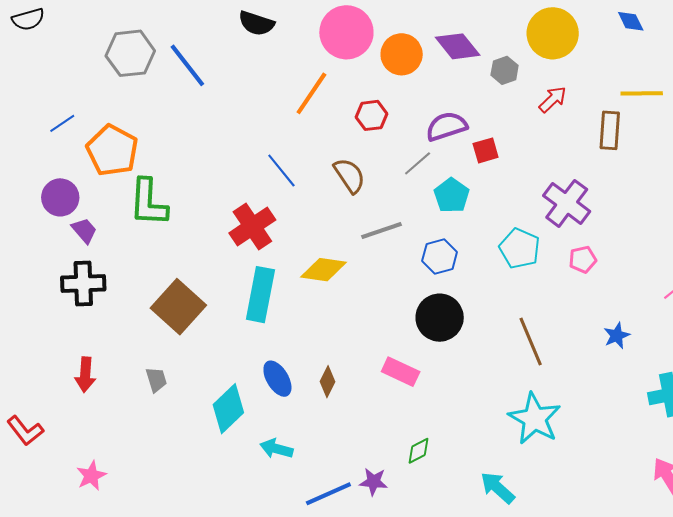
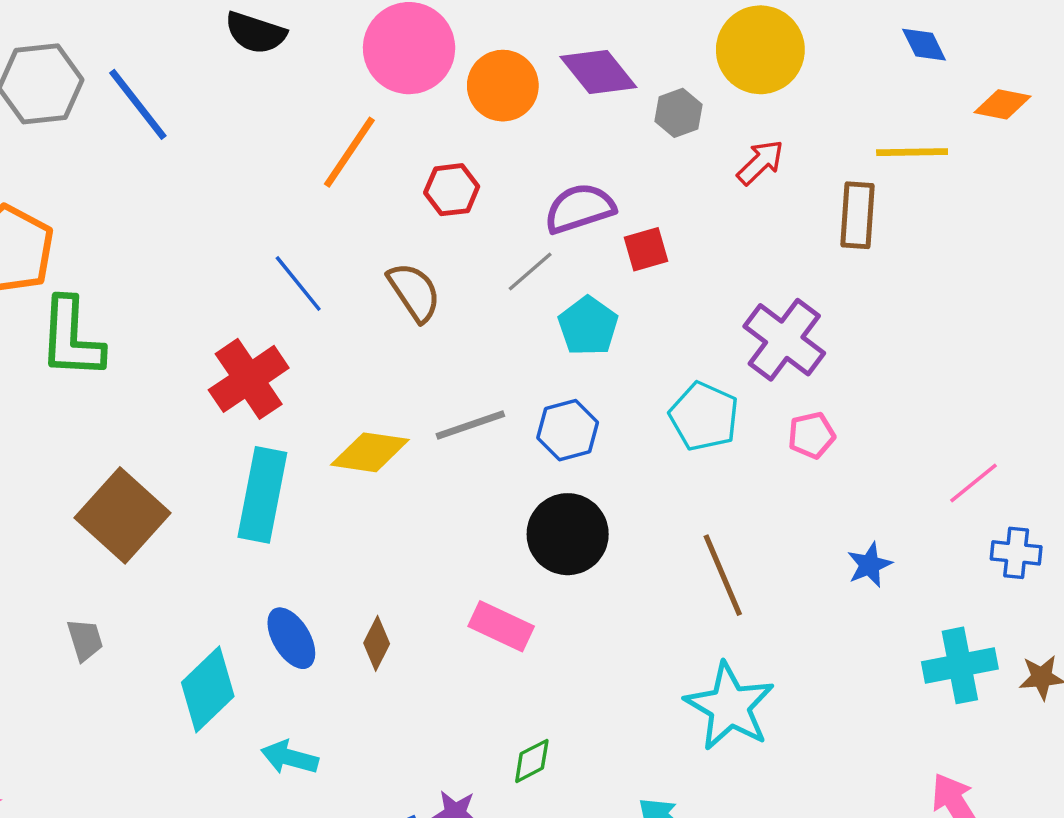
blue diamond: (631, 21) -> (924, 45), moved
gray line: (382, 230) -> (470, 425), moved

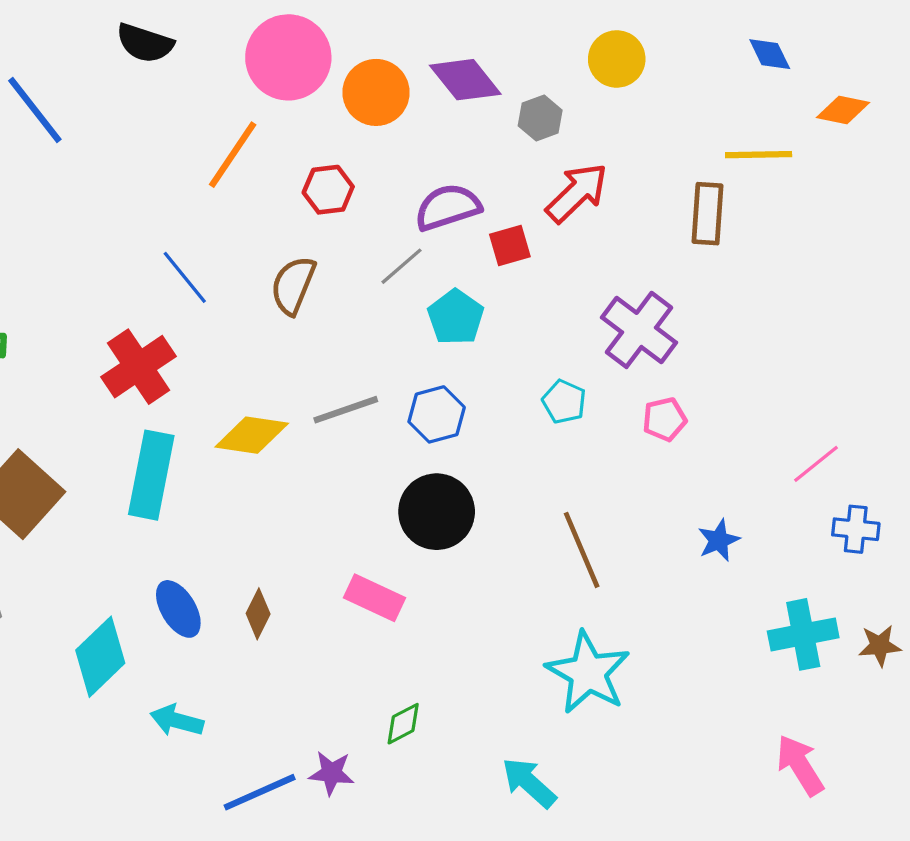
yellow circle: (760, 50) -> (617, 59), size x0.7
red arrow: (760, 162) -> (577, 193), moved, size x1.4
brown semicircle: (414, 292) -> (293, 285), turned -124
cyan pentagon: (704, 416) -> (564, 402), size x0.7

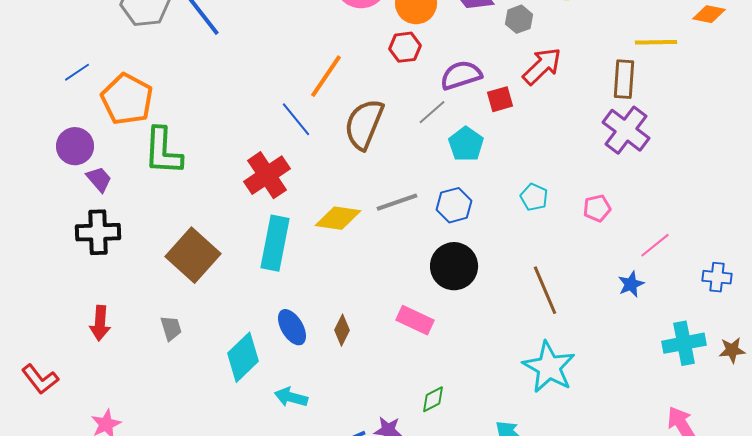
orange line: (233, 155) -> (326, 76), moved
red hexagon: (328, 190) -> (405, 47), moved
brown semicircle: (293, 285) -> (364, 124), size x1.4
purple cross: (639, 330) -> (626, 130), moved
pink line: (816, 464) -> (655, 245), moved

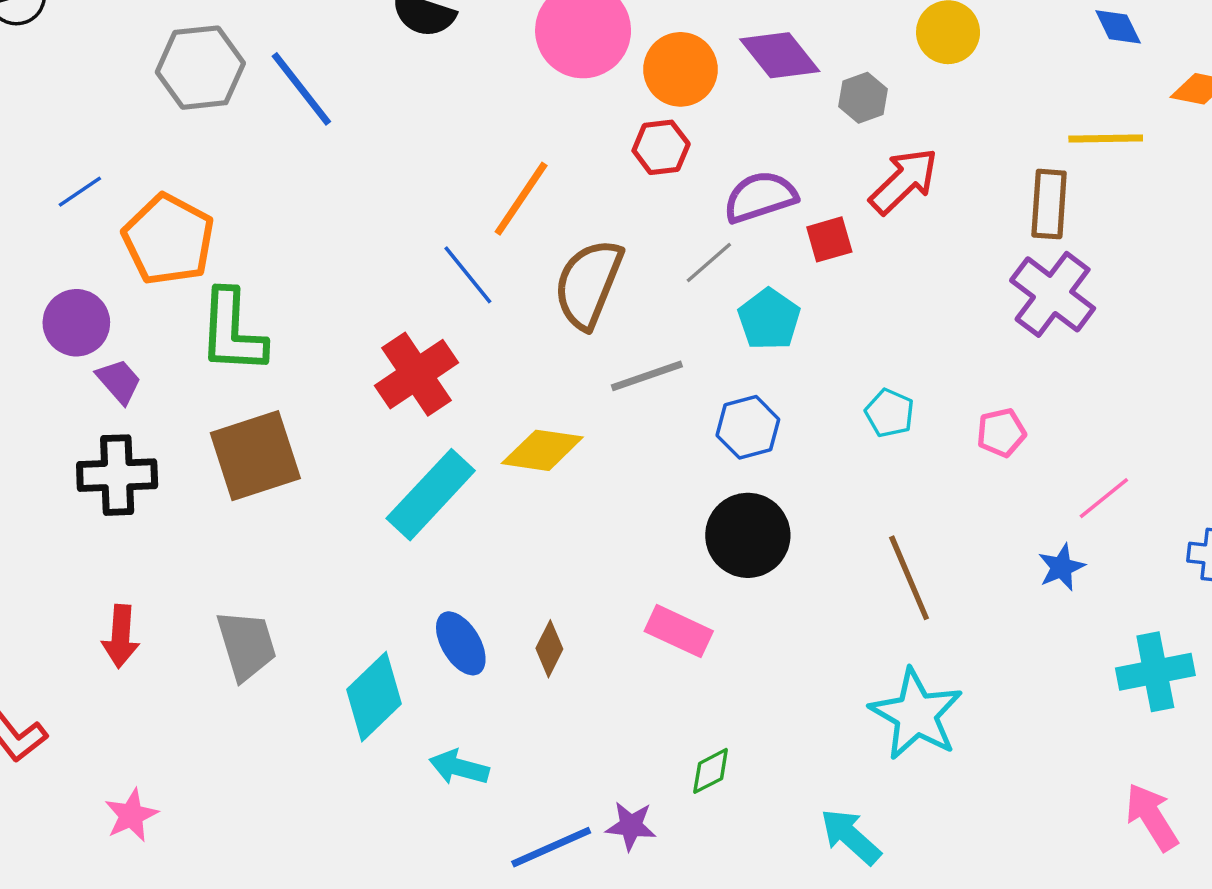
gray line: (397, 202) -> (647, 376), moved
cyan rectangle: (275, 243) -> (431, 495), turned 32
brown square: (193, 255) -> (255, 456), moved, turned 30
gray trapezoid: (171, 328) -> (246, 645), size x1.6

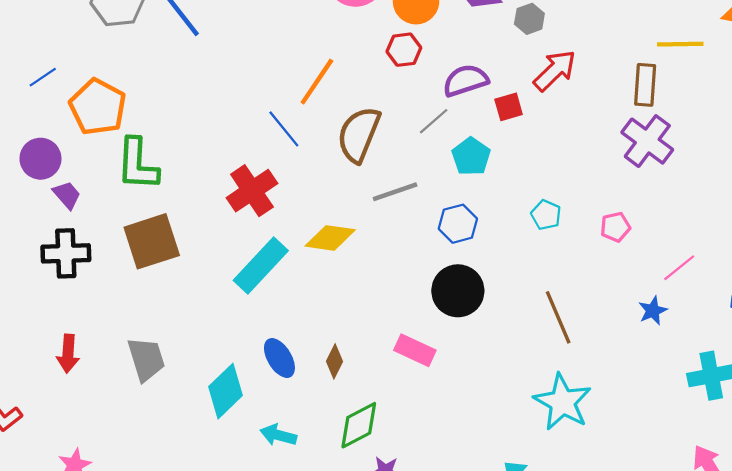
green diamond: (711, 771) -> (359, 425), moved, size x1.6

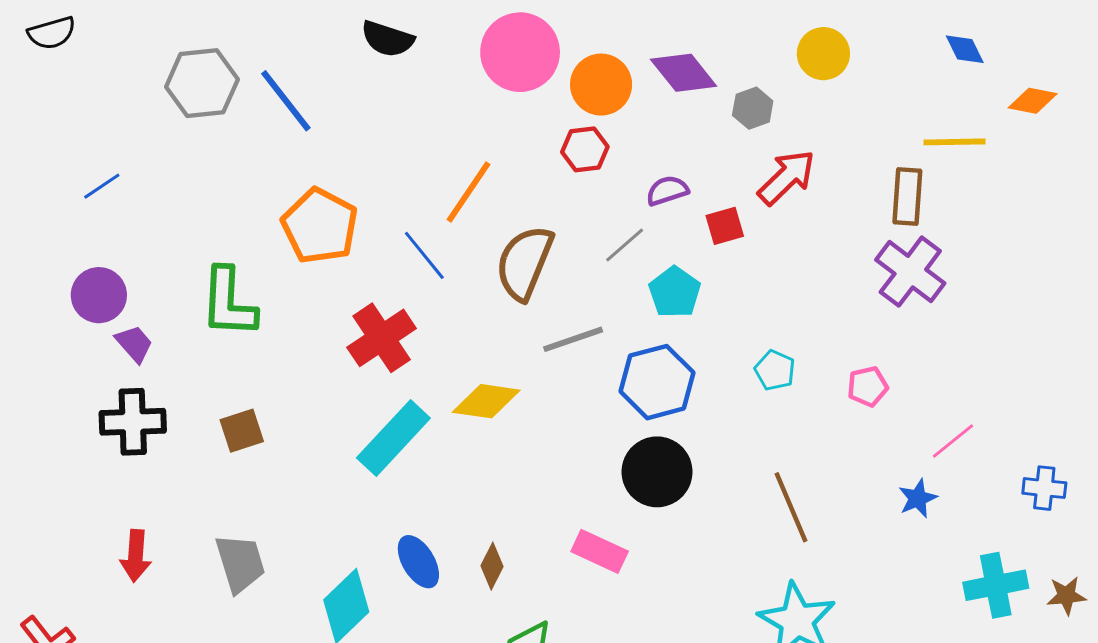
purple semicircle: (466, 80) -> (667, 191), size x0.7
orange pentagon: (98, 107) -> (320, 226), moved
blue hexagon: (458, 224) -> (657, 382), size x1.4
brown square: (152, 241) -> (242, 431), moved, size x0.6

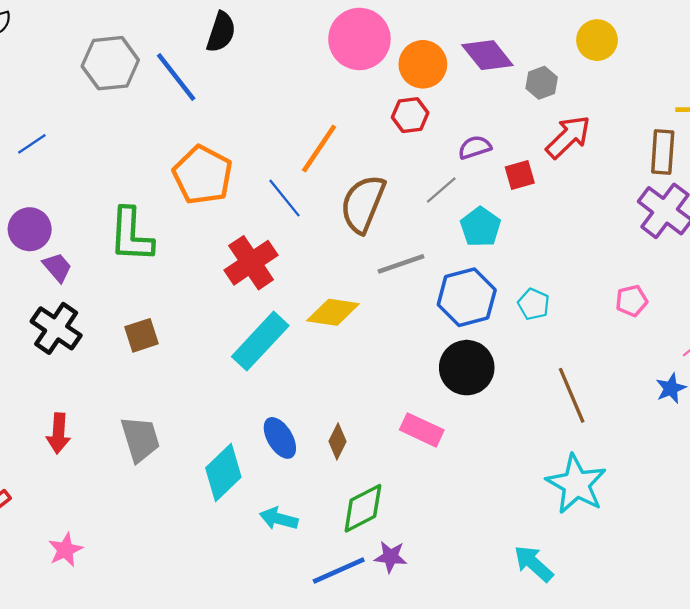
black semicircle: (388, 39) -> (221, 32), moved, turned -90
cyan pentagon: (775, 370) -> (534, 304), moved
black cross: (133, 422) -> (56, 328), turned 36

